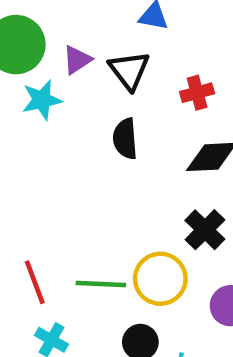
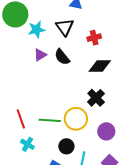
purple triangle: (77, 60) -> (40, 55), moved
cyan star: (42, 100) -> (37, 30), moved
black semicircle: (125, 139) -> (62, 57), turned -36

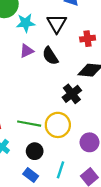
black cross: (96, 98) -> (72, 94), moved
black circle: (66, 146) -> (35, 151), moved

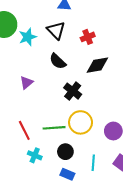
purple triangle: (27, 51) -> (26, 83), moved
black cross: (72, 94) -> (73, 91), moved

